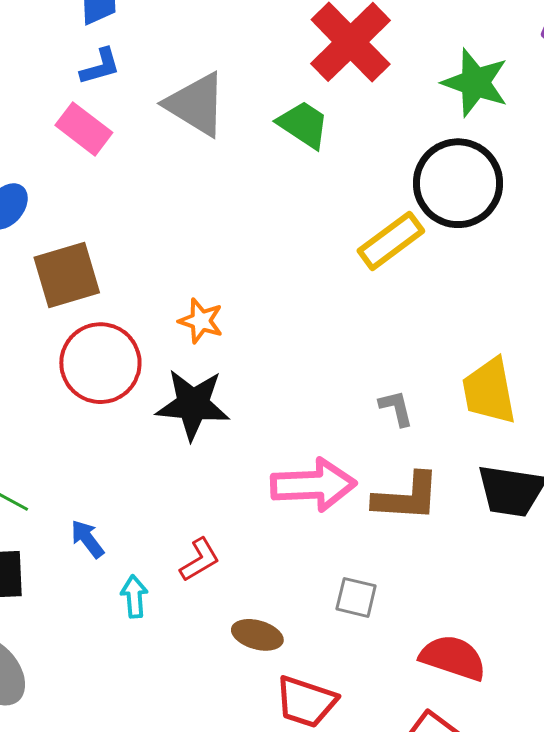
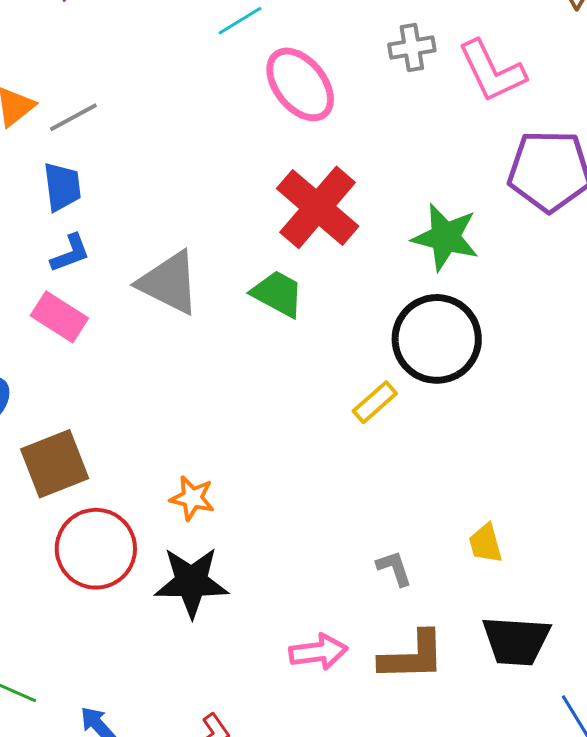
yellow rectangle: (391, 241) -> (375, 402), size x0.7
yellow trapezoid: (489, 391) -> (485, 543), size x0.6
pink arrow: (313, 485) -> (318, 652), size x0.7

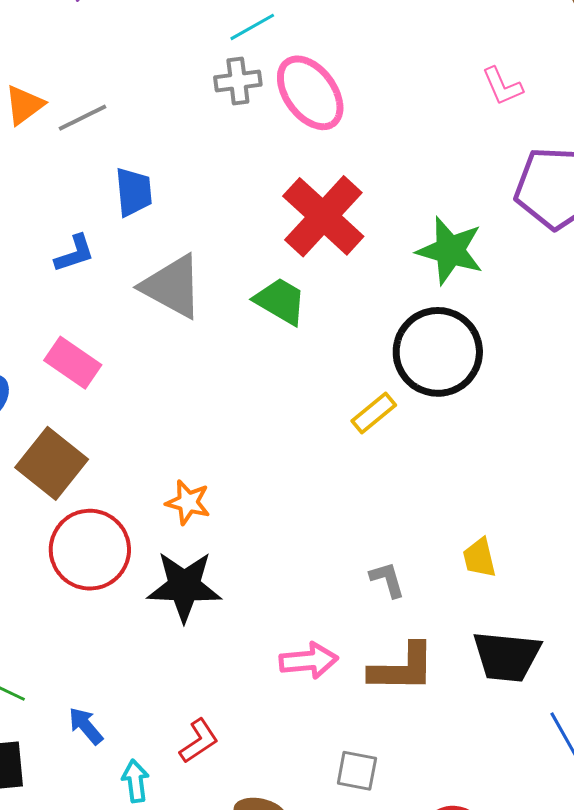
gray cross: (412, 48) -> (238, 81), moved
pink L-shape: (492, 71) -> (502, 86), size x0.6
blue trapezoid: (62, 187) -> (134, 192), moved
pink rectangle: (59, 317) -> (73, 363), moved
brown square: (55, 464) -> (52, 463), turned -32

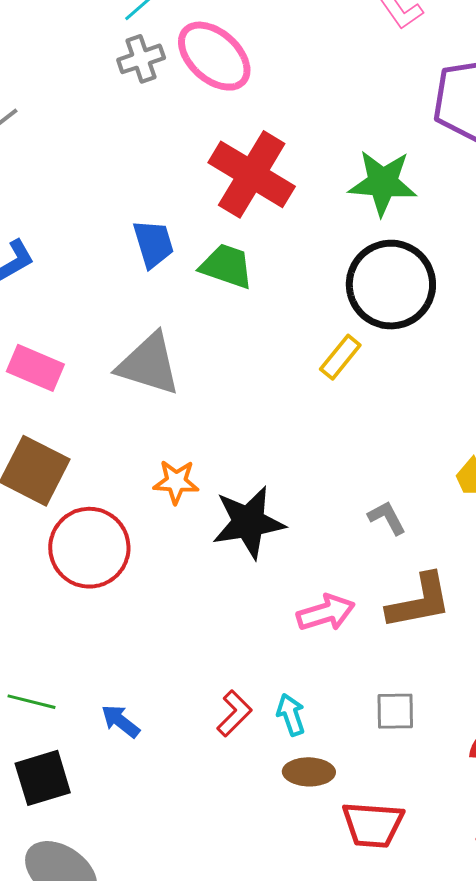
blue trapezoid: (134, 192) -> (153, 244), moved
gray triangle: (172, 286) -> (149, 364), moved
black star: (184, 586) -> (248, 522), moved
cyan arrow: (135, 781) -> (291, 715), moved

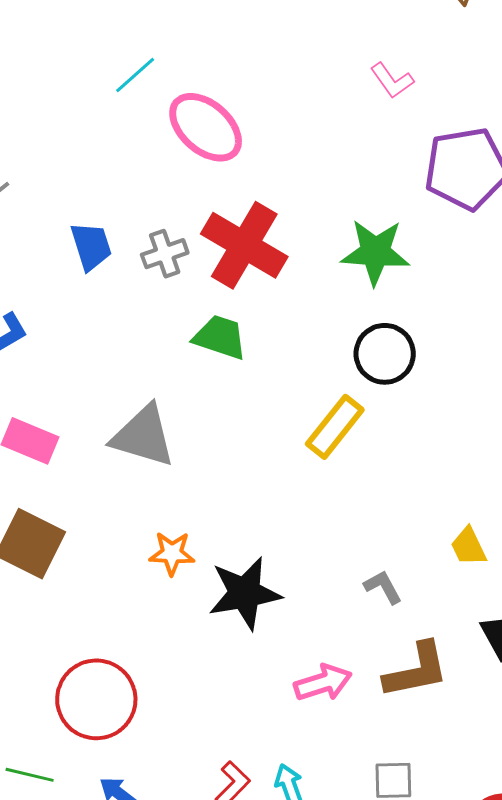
gray cross: (141, 59) -> (165, 254), moved
blue trapezoid: (153, 244) -> (91, 246), moved
black circle: (391, 285) -> (385, 354), size x0.7
yellow rectangle: (340, 357) -> (335, 427), size x1.4
red circle: (89, 548) -> (96, 699), moved

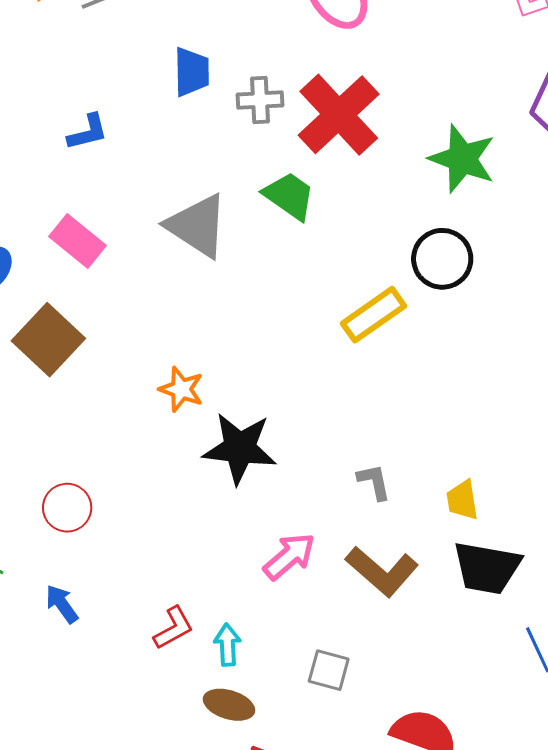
gray triangle: (143, 436) -> (197, 226), moved
yellow trapezoid: (469, 547) -> (462, 500), moved
brown L-shape: (416, 670) -> (382, 571), turned 36
pink arrow: (323, 683) -> (289, 556), turned -40
red circle: (96, 699) -> (67, 508), size x0.6

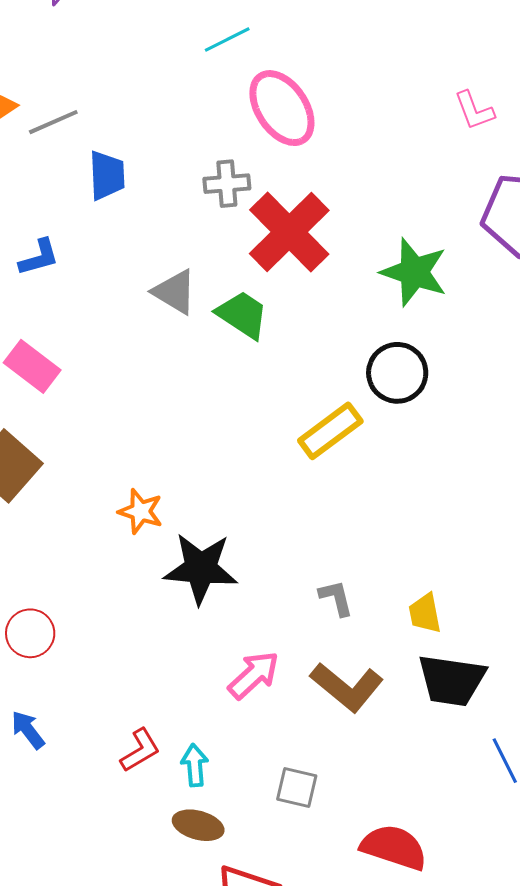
blue trapezoid: (192, 72) -> (107, 175), moved
gray cross: (260, 100) -> (227, 184), moved
gray triangle: (197, 226) -> (175, 292), moved, size x0.7

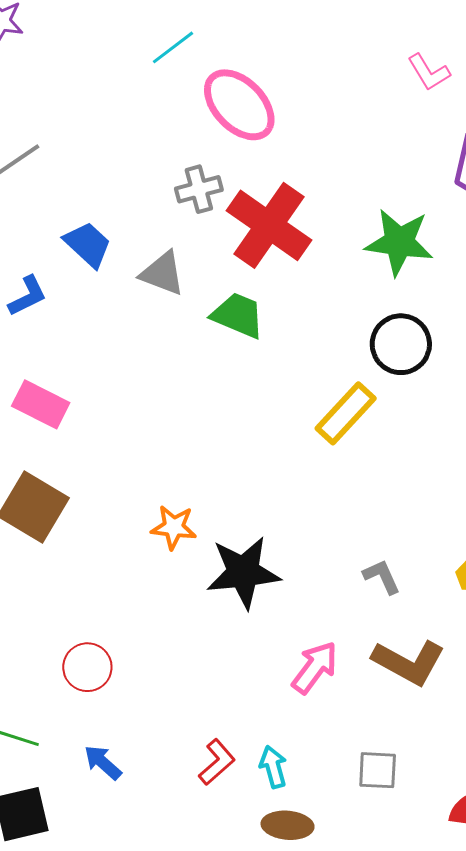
blue trapezoid: (107, 175) -> (88, 245), moved, turned -34
gray triangle: (175, 292) -> (163, 273), moved

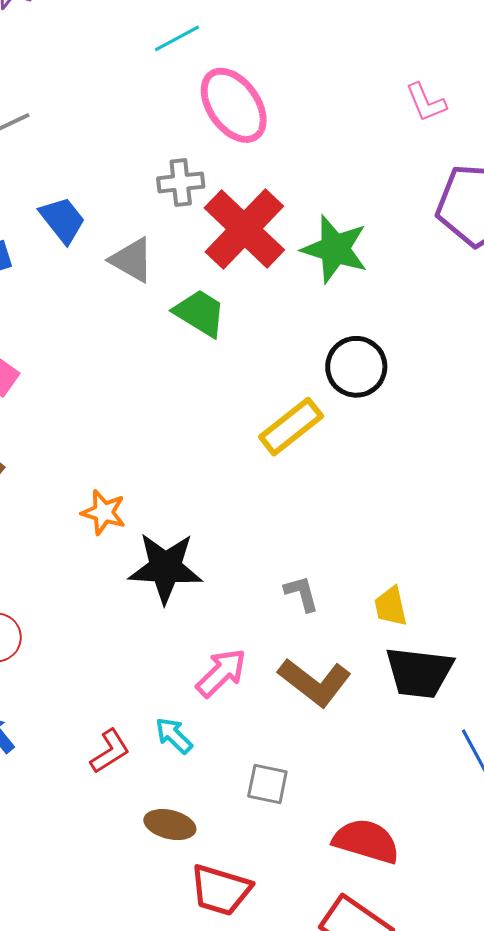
green star: (399, 242) -> (335, 249), moved
cyan arrow: (273, 767) -> (174, 735), moved, turned -39

